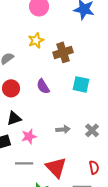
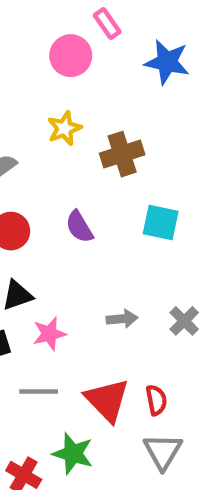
red semicircle: (94, 167) -> (156, 400), moved

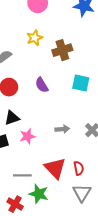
gray line: (39, 391) -> (22, 175), moved

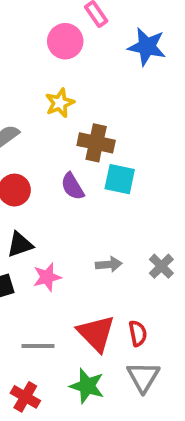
brown cross: (62, 50) -> (96, 143), moved, turned 30
cyan square: (81, 83) -> (120, 179), moved
green star: (39, 194) -> (87, 386), moved

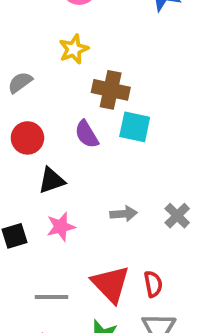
black triangle: (20, 244) -> (51, 180), moved

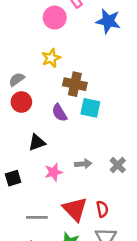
red circle: (27, 138) -> (21, 102), moved
pink star: (61, 227) -> (54, 172), moved

